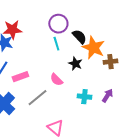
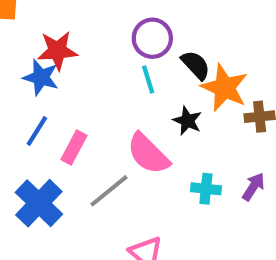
pink rectangle: (20, 77) -> (74, 148), turned -42
pink semicircle: (56, 80) -> (148, 154), size x1.6

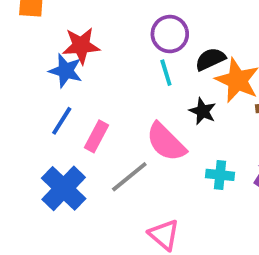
black semicircle: (196, 65) -> (210, 59), turned -72

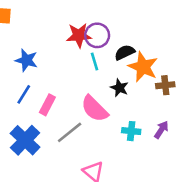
red star: (81, 46) -> (79, 35), moved

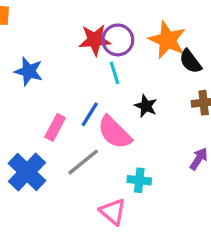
black semicircle: (125, 52) -> (190, 61), moved, turned -102
orange star: (143, 67) -> (167, 40), moved
blue line: (24, 94) -> (90, 114), moved
cyan cross: (131, 131) -> (139, 180), moved

